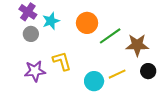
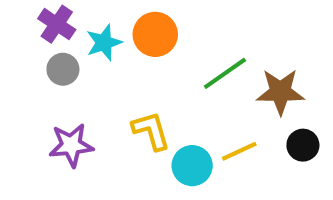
orange circle: (87, 23) -> (155, 34), moved
yellow L-shape: (62, 61) -> (151, 131), moved

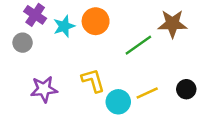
gray circle: (63, 69) -> (23, 43), moved
brown star: (280, 92) -> (172, 24), moved

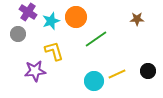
brown star: (172, 24) -> (137, 19), size x0.6
green line: (138, 45) -> (96, 39), moved
yellow L-shape: (93, 80) -> (54, 51), moved

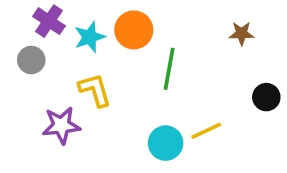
green line: (96, 39) -> (169, 69), turned -45
black circle: (148, 71) -> (266, 97), moved

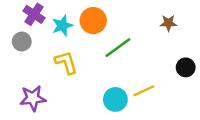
green line: (169, 69) -> (118, 48), turned 44
purple star: (61, 125) -> (33, 98), moved

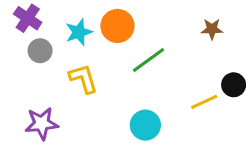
purple cross: (34, 14) -> (28, 18), moved
gray circle: (22, 42) -> (40, 51), moved
yellow line: (144, 91) -> (204, 102), moved

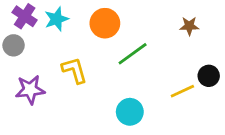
cyan star: (79, 32) -> (56, 19), moved
gray circle: (40, 51) -> (14, 45), moved
purple star: (42, 123) -> (30, 90), moved

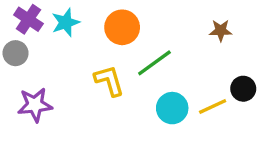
yellow L-shape: (74, 70) -> (109, 81), moved
cyan circle: (130, 112) -> (172, 108), moved

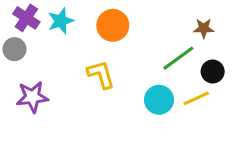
green line: (154, 63) -> (178, 58), moved
black circle: (243, 89) -> (213, 72), moved

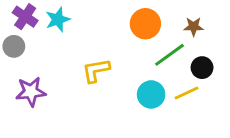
orange circle: (113, 25) -> (145, 24), moved
yellow L-shape: (101, 74) -> (96, 70), turned -84

